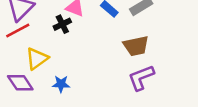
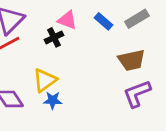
yellow triangle: (37, 59) -> (45, 80), moved

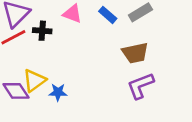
black cross: (54, 37) -> (42, 31), moved, turned 30
yellow triangle: (45, 80) -> (34, 80), moved

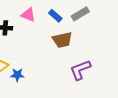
brown trapezoid: (135, 53) -> (62, 40), moved

